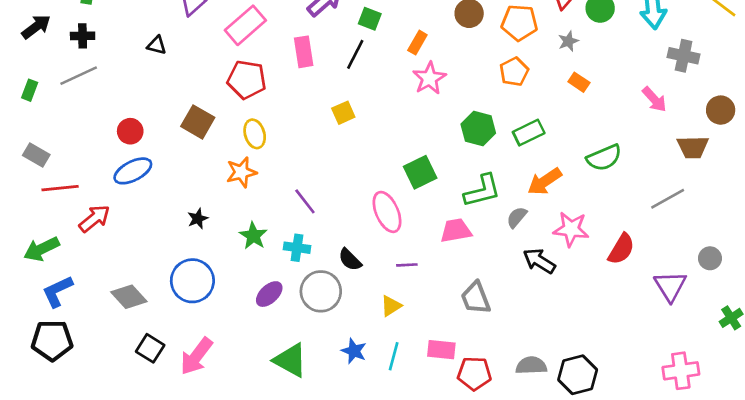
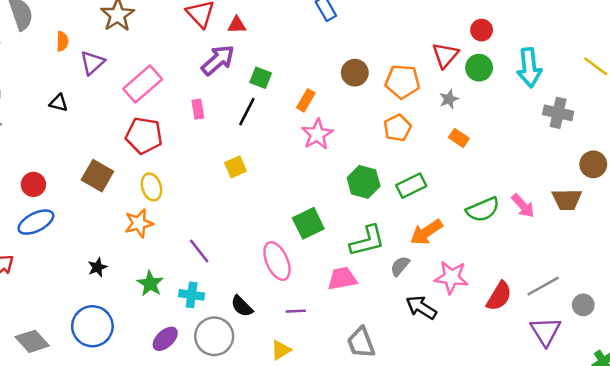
pink rectangle: (304, 52) -> (198, 109), size x0.7
pink arrow: (654, 99) -> (523, 206), moved
gray line: (668, 199) -> (543, 286), moved

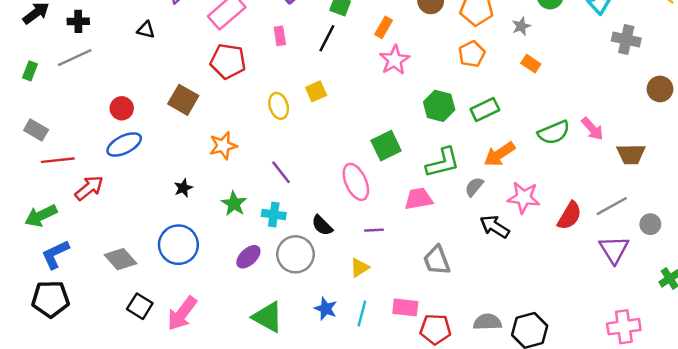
yellow ellipse: (151, 187) -> (279, 106), moved
brown trapezoid: (567, 199) -> (631, 154), moved

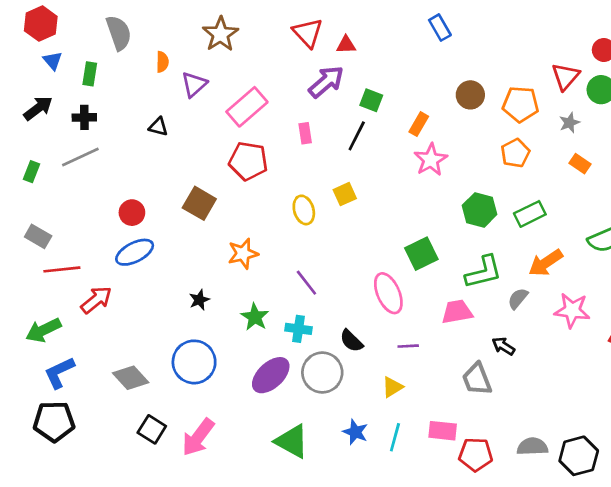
black arrow: (495, 227) -> (503, 346), moved, size x0.7
purple ellipse: (248, 257) -> (271, 375), size x1.4

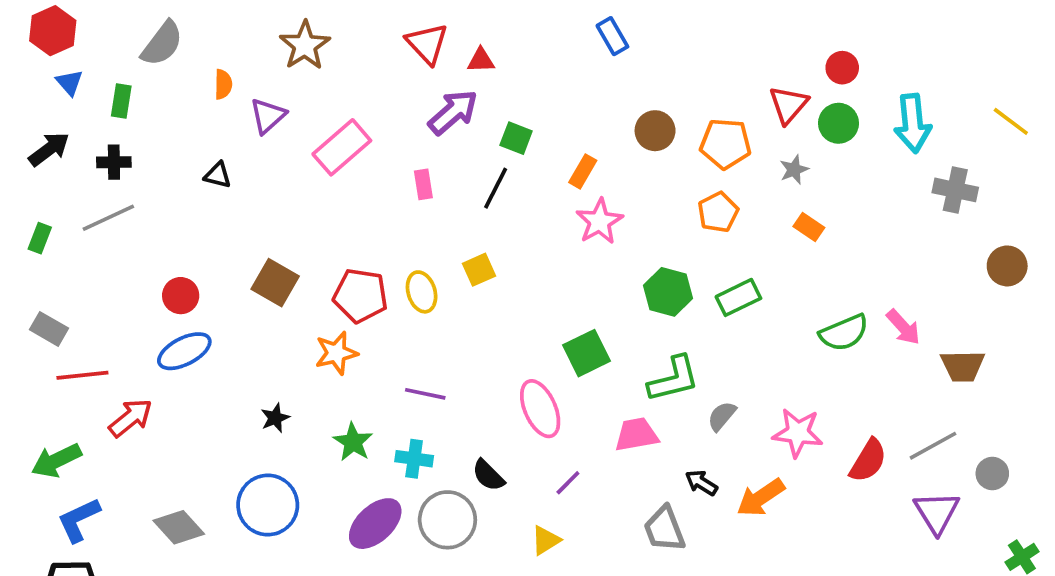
gray semicircle: (119, 33) -> (162, 44), turned 56
red pentagon: (248, 161) -> (360, 296), moved
orange arrow: (546, 263) -> (761, 498), moved
purple line: (306, 283) -> (425, 394), turned -40
purple line: (408, 346) -> (568, 483), turned -42

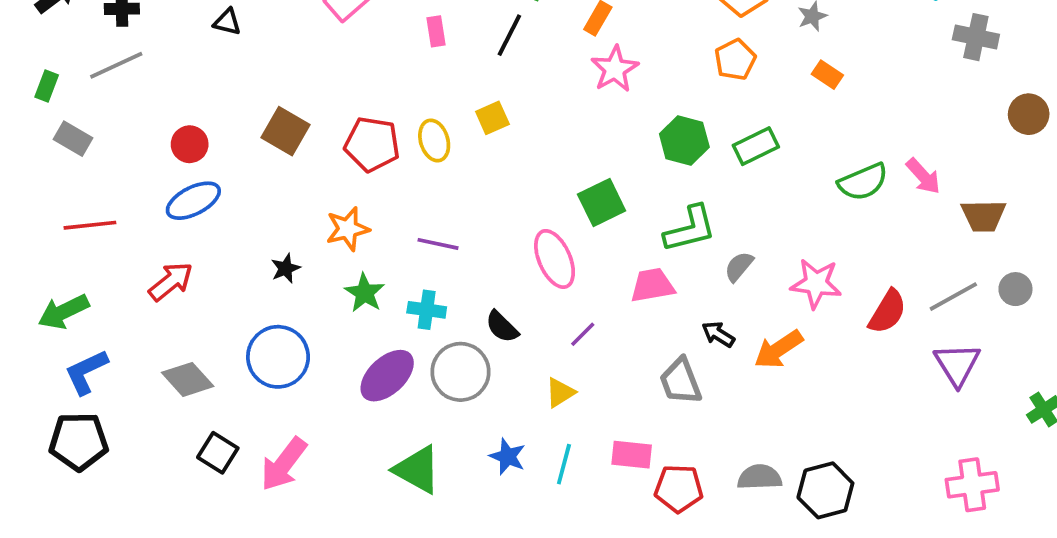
gray rectangle: (49, 329) -> (73, 139), moved
orange star: (336, 353) -> (348, 229), moved
red arrow: (131, 418) -> (171, 282), moved
gray circle: (992, 474) -> (1015, 289), moved

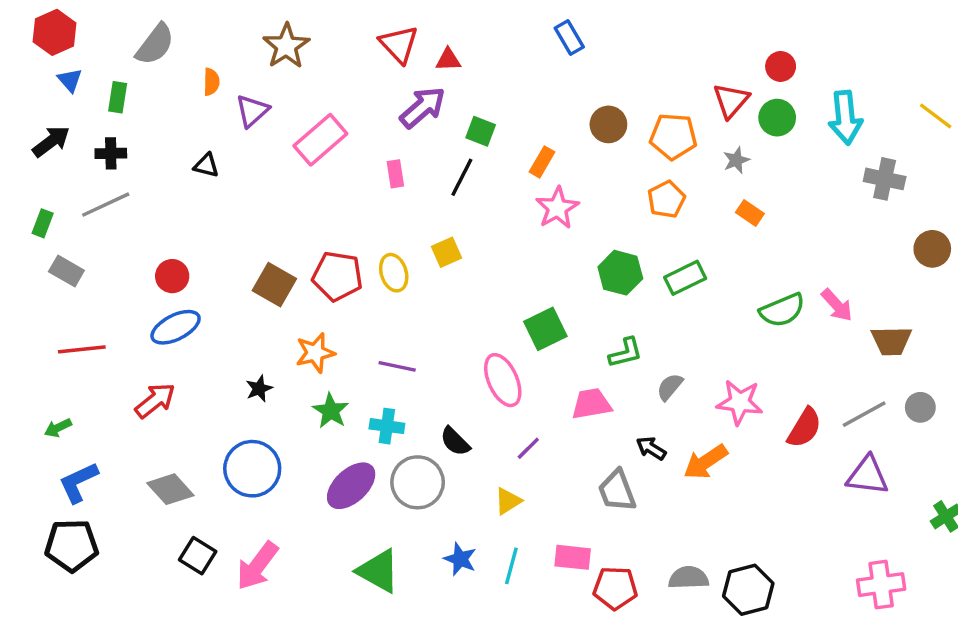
brown square: (286, 131) -> (274, 285), moved
green L-shape: (690, 229) -> (625, 353), size x0.7
green arrow: (64, 312) -> (58, 428), size x0.6
purple triangle: (957, 364) -> (867, 476), turned -51

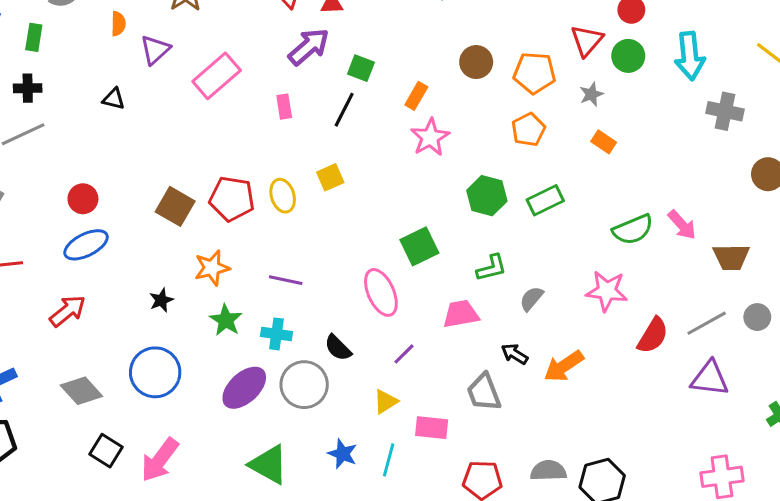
pink star: (740, 402) -> (607, 291), moved
pink rectangle: (573, 557) -> (432, 428), moved

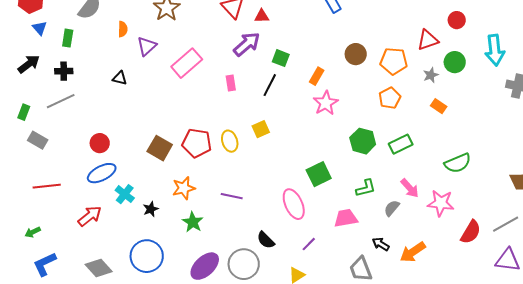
red triangle: (587, 41) -> (428, 40), turned 30
green circle: (628, 56) -> (455, 62), moved
pink arrow: (682, 225) -> (410, 188), moved
cyan cross: (276, 334) -> (125, 194), moved, turned 30

